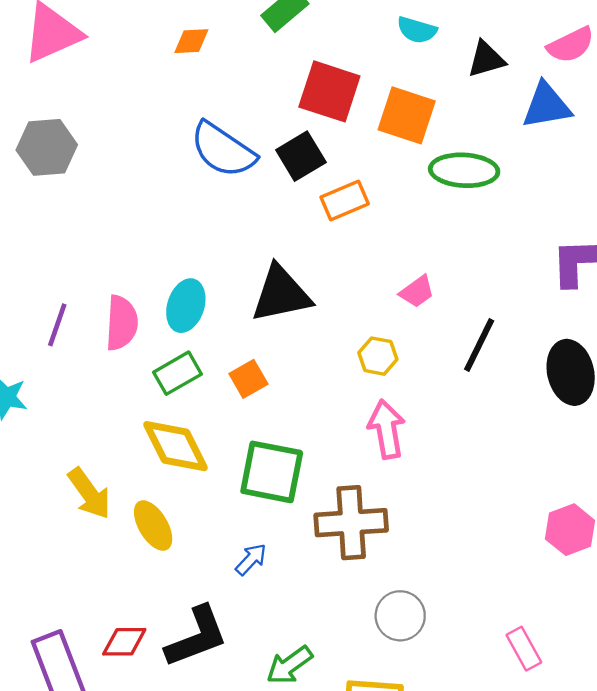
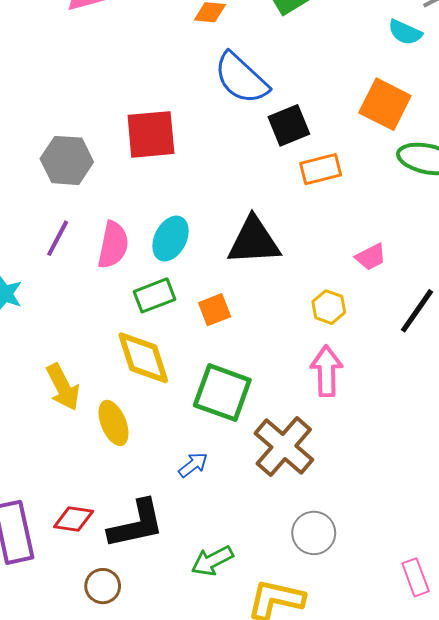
red square: (329, 91) -> (151, 134), moved, turned -32
gray hexagon: (47, 147) -> (67, 160), moved
blue semicircle: (223, 150) -> (241, 78), moved
brown cross: (351, 523) -> (284, 447), turned 36

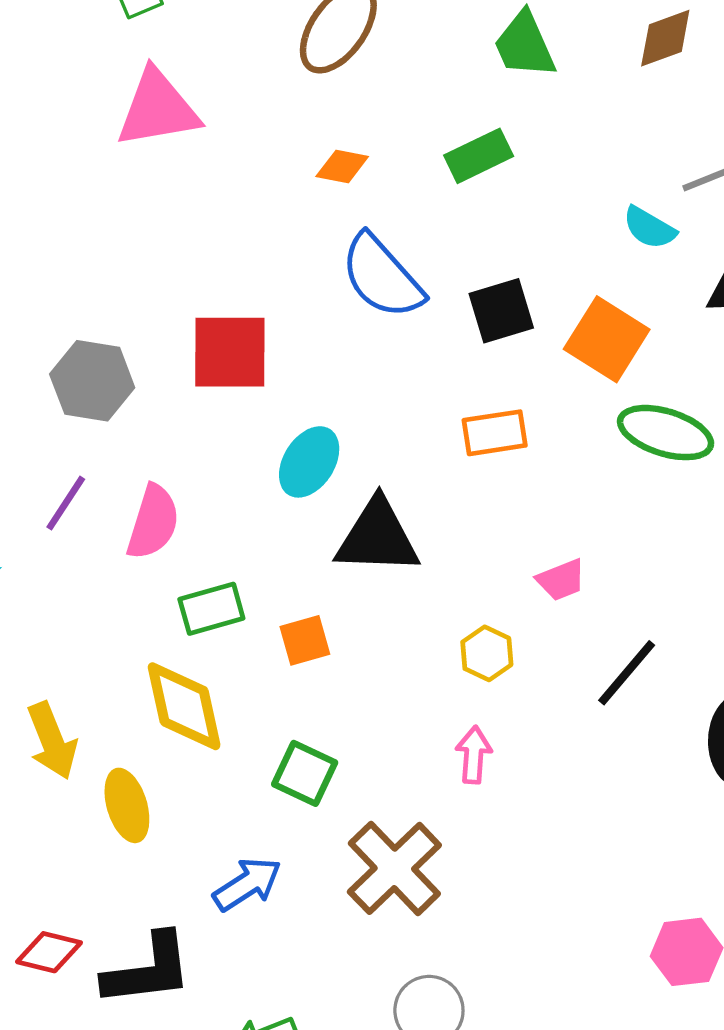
black square: (289, 125) -> (501, 311), moved
cyan ellipse: (171, 239) -> (309, 462), moved
pink arrow: (327, 371) -> (474, 755), size x0.7
green square: (222, 393) -> (305, 773), size x0.7
blue arrow: (193, 465) -> (247, 884), size x1.4

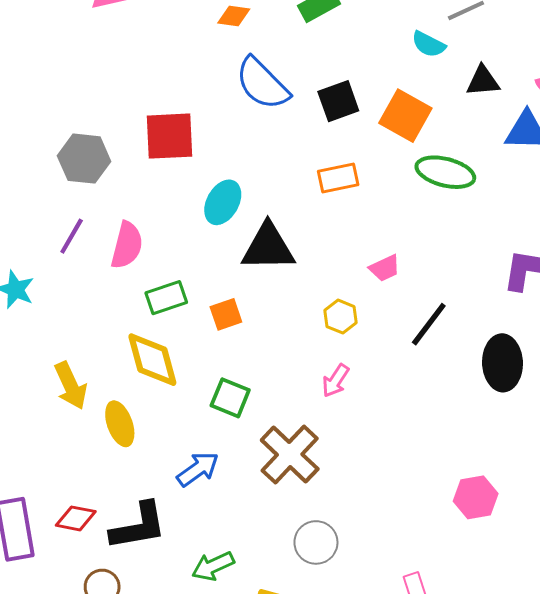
pink arrow: (474, 755) -> (336, 381), turned -148

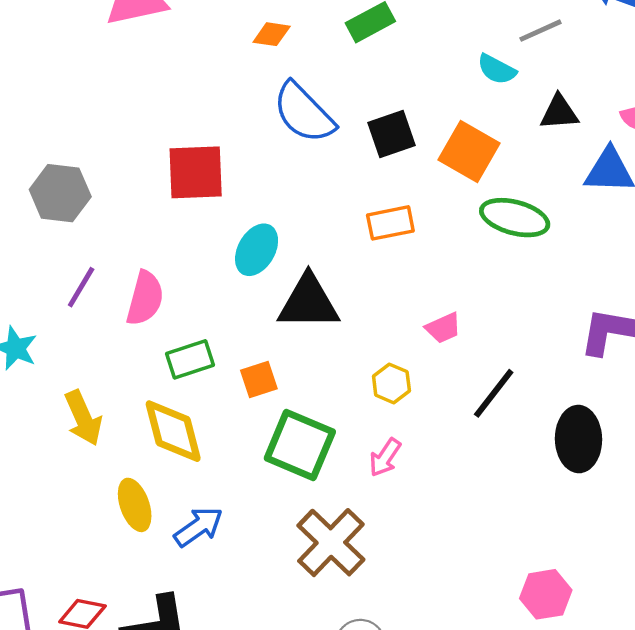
gray hexagon: (84, 159) -> (60, 193), moved
yellow arrow: (71, 386) -> (83, 418), moved
green square: (230, 398) -> (300, 445), moved, size x1.5
blue arrow: (198, 469) -> (199, 527), moved

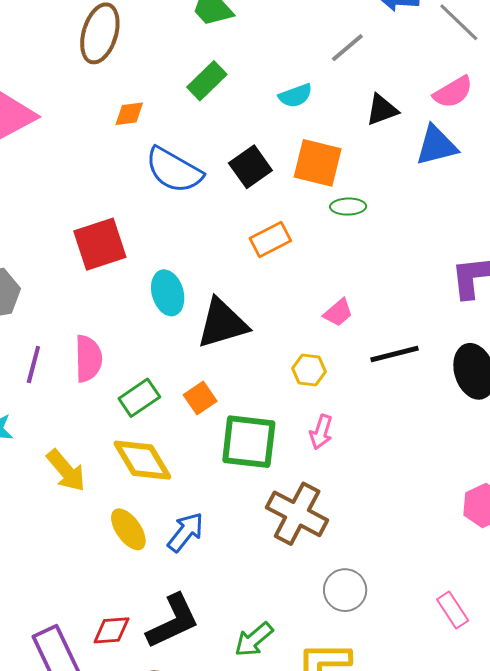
cyan semicircle: (497, 69) -> (295, 96), moved, turned -32
green ellipse: (515, 218) -> (348, 207), moved, size x0.6
cyan ellipse: (257, 250) -> (168, 293), turned -30
black line: (494, 393) -> (395, 354), turned 54

